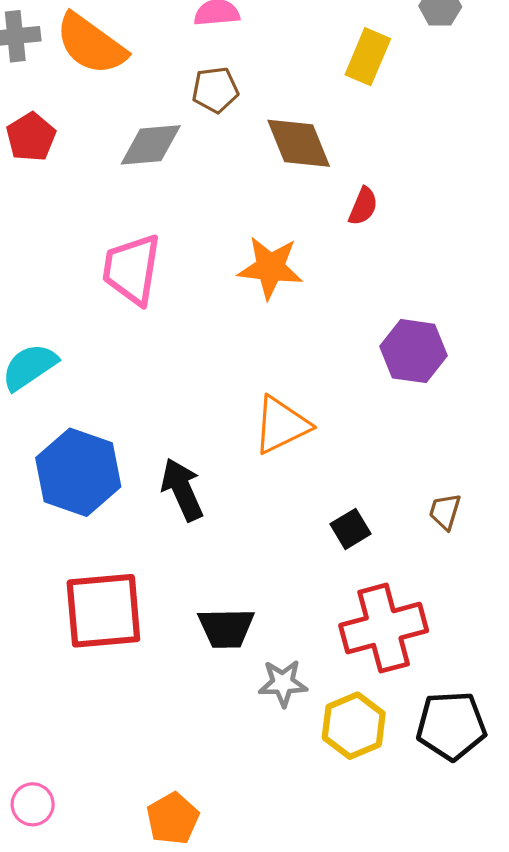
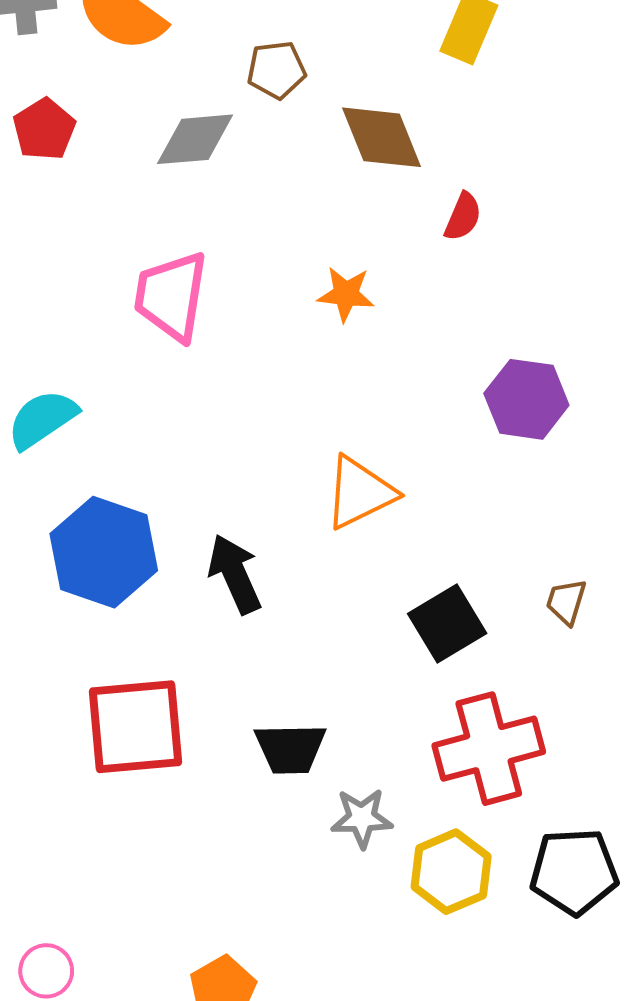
orange star: (270, 268) -> (346, 294), size x0.7
black square: (351, 529) -> (447, 624), size x1.5

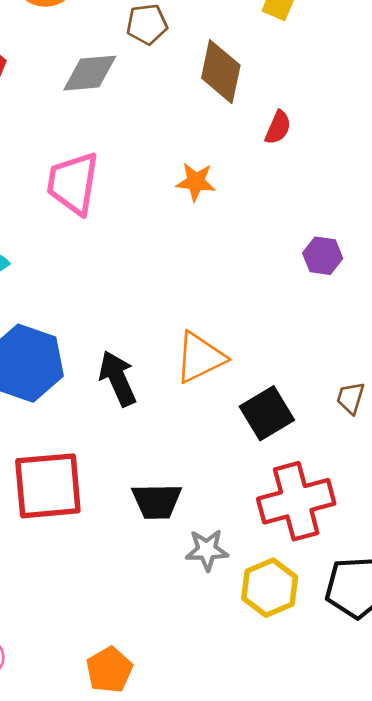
brown diamond: (382, 137) -> (221, 72), turned 34
purple hexagon: (526, 399) -> (323, 256), size x0.7
orange triangle: (360, 493) -> (200, 358), moved

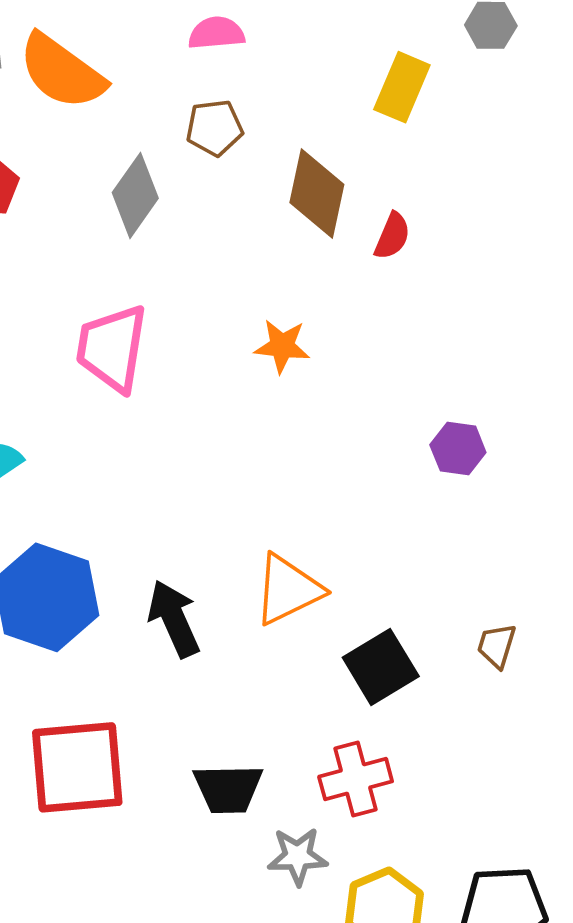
gray diamond: (90, 73) -> (135, 195), turned -50
red semicircle: (278, 127) -> (392, 236), moved
red cross: (296, 501) -> (356, 779), moved, size x0.7

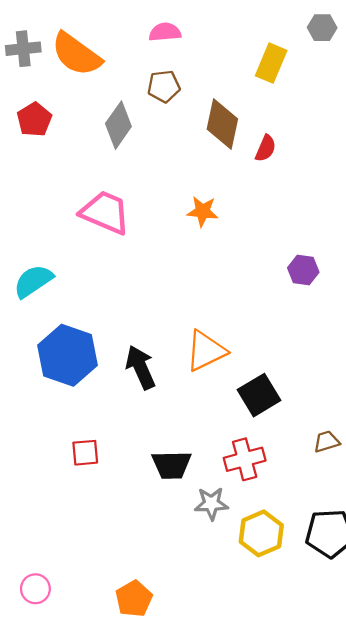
pink trapezoid: (112, 348) -> (105, 212), turned 104
brown trapezoid: (497, 646) -> (326, 442), moved, turned 56
red square: (77, 767) -> (85, 453), size x0.5

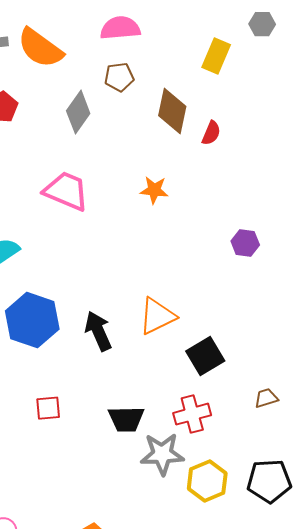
pink semicircle: (165, 32) -> (120, 28), size x1.4
gray star: (211, 504) -> (162, 454), size x1.4

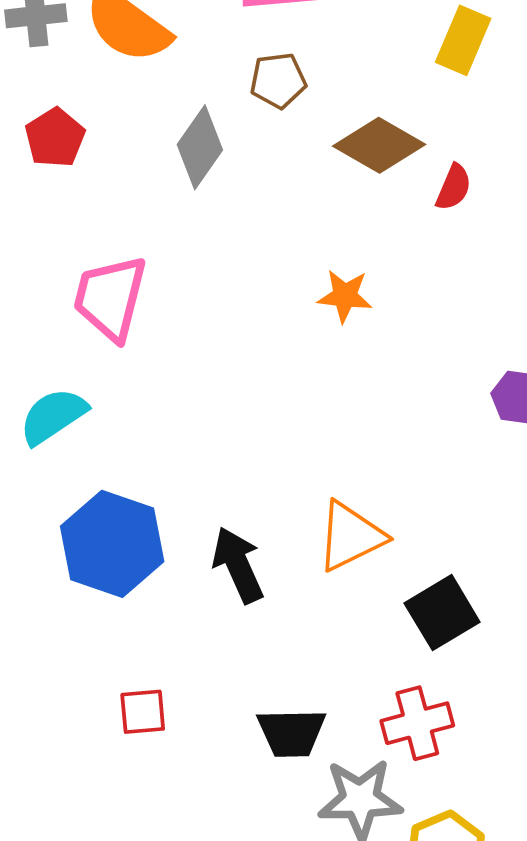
brown diamond: (172, 111) -> (379, 145), turned -72
pink trapezoid: (66, 191) -> (110, 298), moved, turned -99

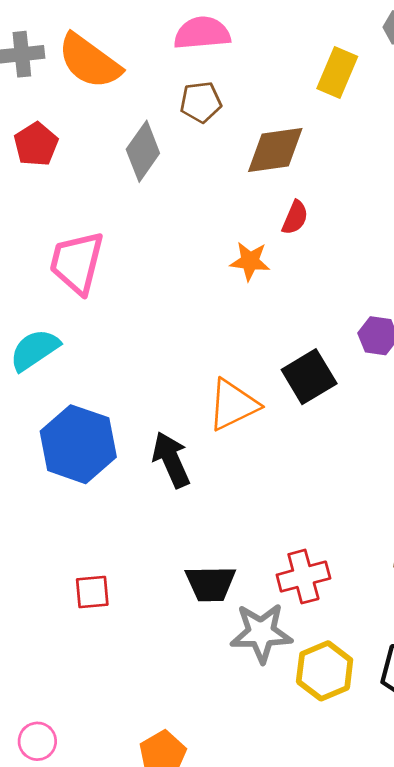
brown diamond: (379, 145) -> (275, 150), turned -38
red semicircle: (454, 187) -> (295, 218), moved
orange triangle: (351, 536) -> (233, 405), moved
black square: (442, 613) -> (309, 377), moved
red square: (143, 712) -> (92, 592), moved

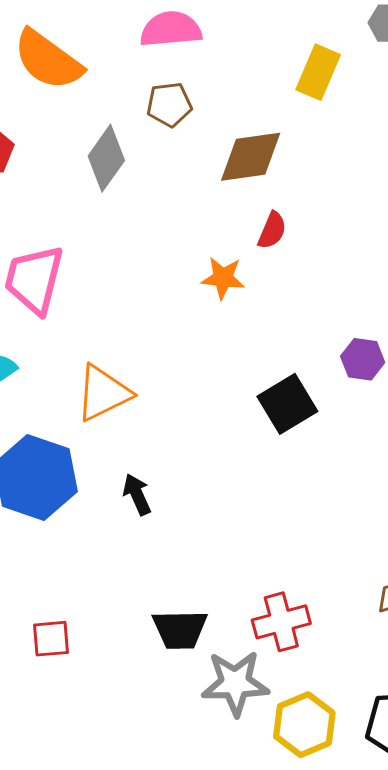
orange triangle: (233, 405) -> (103, 393), moved
black arrow: (171, 460) -> (137, 494), size x0.7

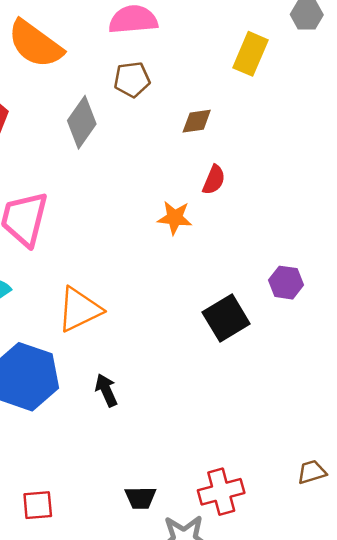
brown diamond: (251, 157) -> (197, 121), size x0.6
black trapezoid: (180, 629) -> (140, 498), size x0.7

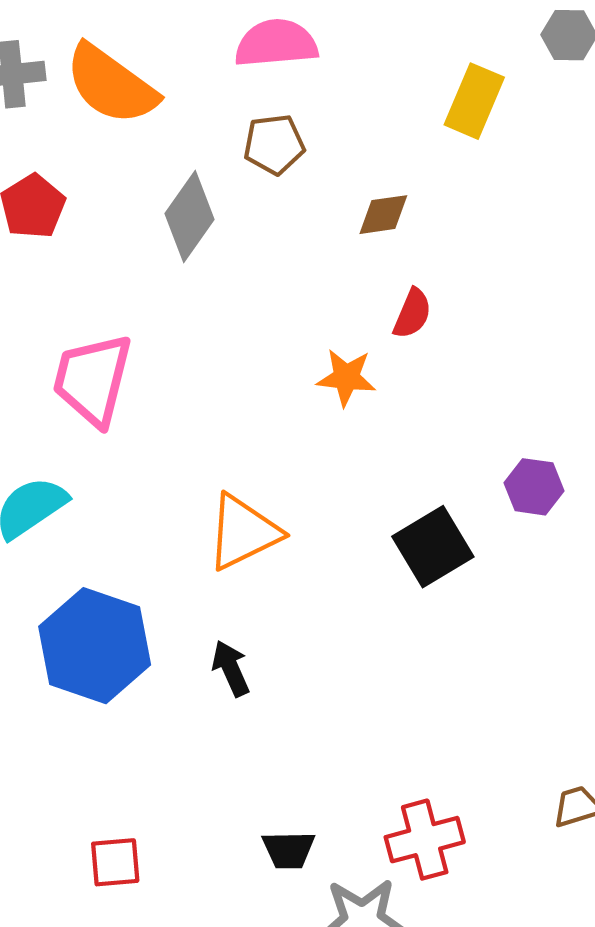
orange triangle: (79, 309) -> (243, 532), moved

